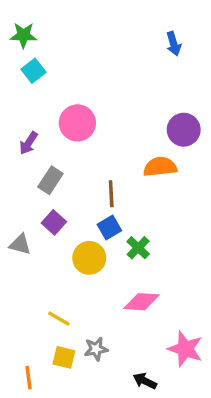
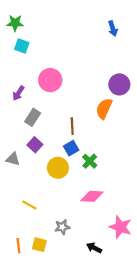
cyan square: (34, 71) -> (22, 46), turned -32
orange semicircle: (160, 167) -> (104, 109), turned -60
yellow line: (59, 319) -> (29, 205), moved
yellow square: (64, 357) -> (39, 245), moved

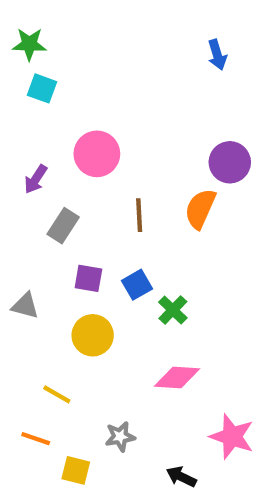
brown line: (72, 126) -> (139, 215), moved
purple square: (35, 145) -> (88, 278), moved, turned -32
yellow circle: (58, 168) -> (93, 335), moved
orange line: (18, 246) -> (36, 439), moved, turned -64

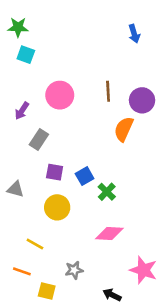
brown line: (139, 215) -> (108, 91), moved

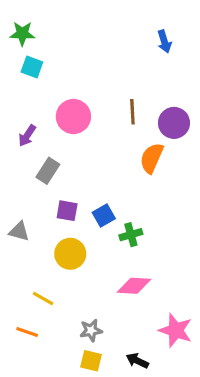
green cross: (107, 192) -> (131, 235), turned 30
yellow square: (47, 291) -> (91, 361), moved

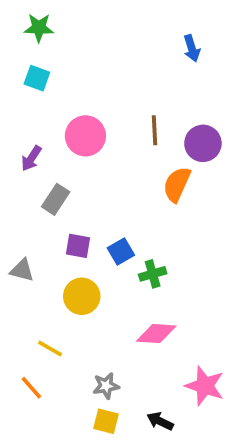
green star: (22, 34) -> (39, 28), moved
orange line: (27, 332) -> (31, 388), turned 30

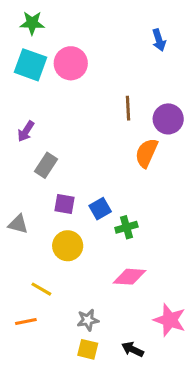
cyan square: (37, 78) -> (31, 65), size x1.5
pink circle: (85, 136) -> (71, 63), moved
orange line: (31, 388) -> (26, 322), turned -60

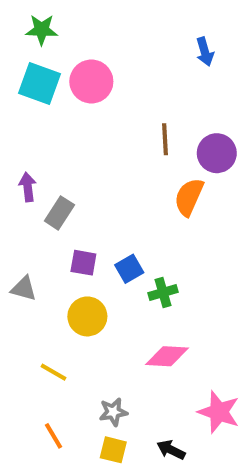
purple arrow: (26, 131) -> (28, 187), moved, turned 140
orange line: (26, 322) -> (54, 436), moved, turned 70

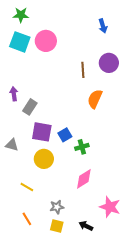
purple circle: (217, 153) -> (109, 63), moved
purple square: (83, 263) -> (42, 132), size x1.5
pink diamond: (167, 356) -> (84, 179), turned -35

